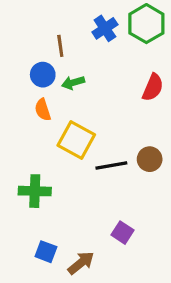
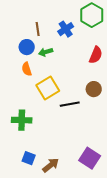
blue cross: (105, 28) -> (66, 29), moved
yellow square: (76, 140) -> (48, 88), turned 30
brown circle: (150, 159) -> (94, 89), moved
purple square: (122, 233) -> (90, 158), moved, size x1.5

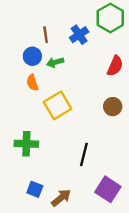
black line: (70, 104) -> (84, 155), moved, turned -66

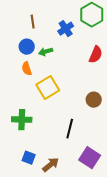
brown line: (46, 35) -> (33, 22), moved
brown circle: (113, 107) -> (94, 100), moved

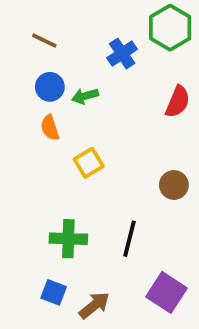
brown line: (33, 22) -> (44, 41), moved, turned -56
yellow square: (48, 88) -> (89, 163), size x0.7
green cross: (22, 120) -> (68, 239), moved

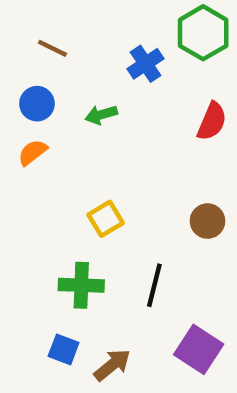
blue circle: (50, 87) -> (37, 104), moved
orange semicircle: (50, 128) -> (33, 152), moved, turned 70
yellow square: (89, 163) -> (106, 219), moved

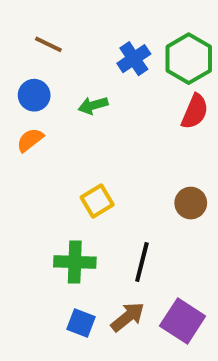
green hexagon: (203, 33) -> (189, 59), moved
blue square: (64, 349) -> (81, 323), moved
brown arrow: (112, 365) -> (128, 317), moved

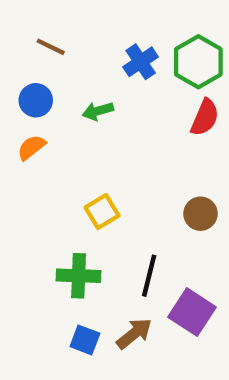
purple square: (183, 321) -> (192, 312), moved

